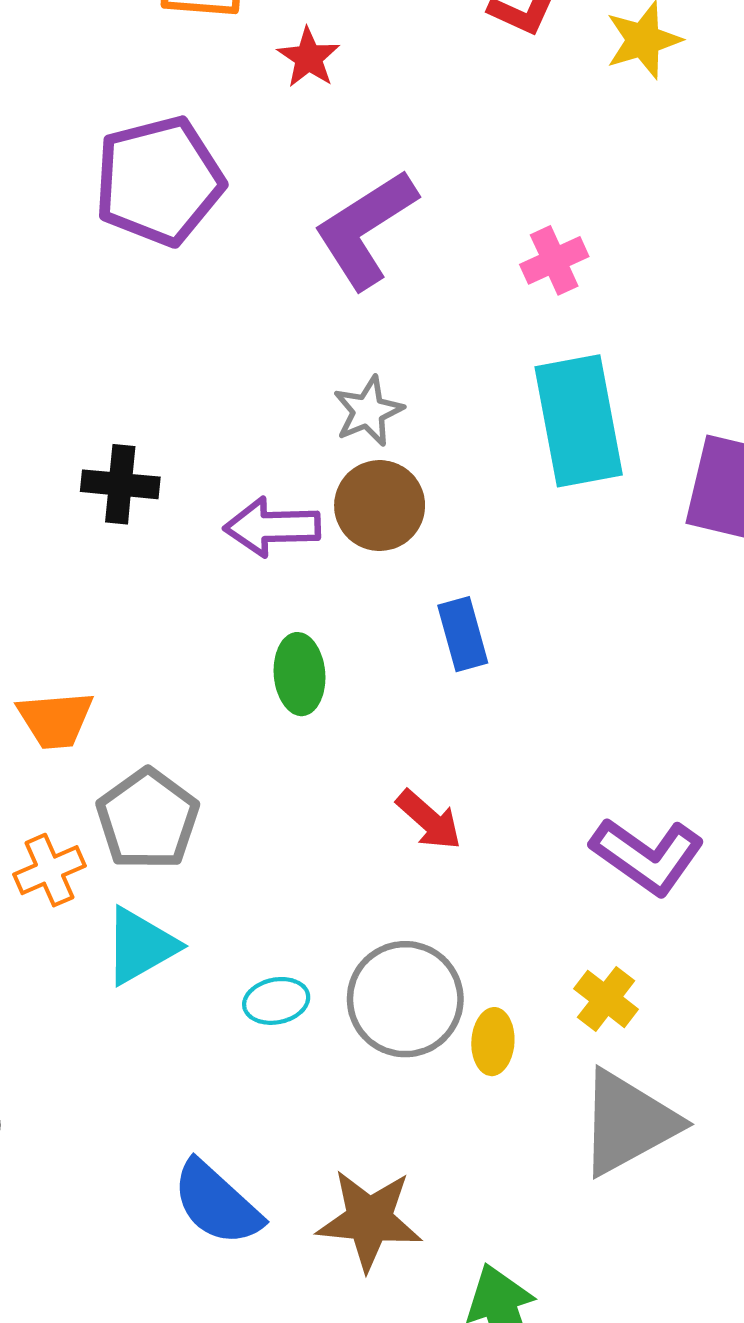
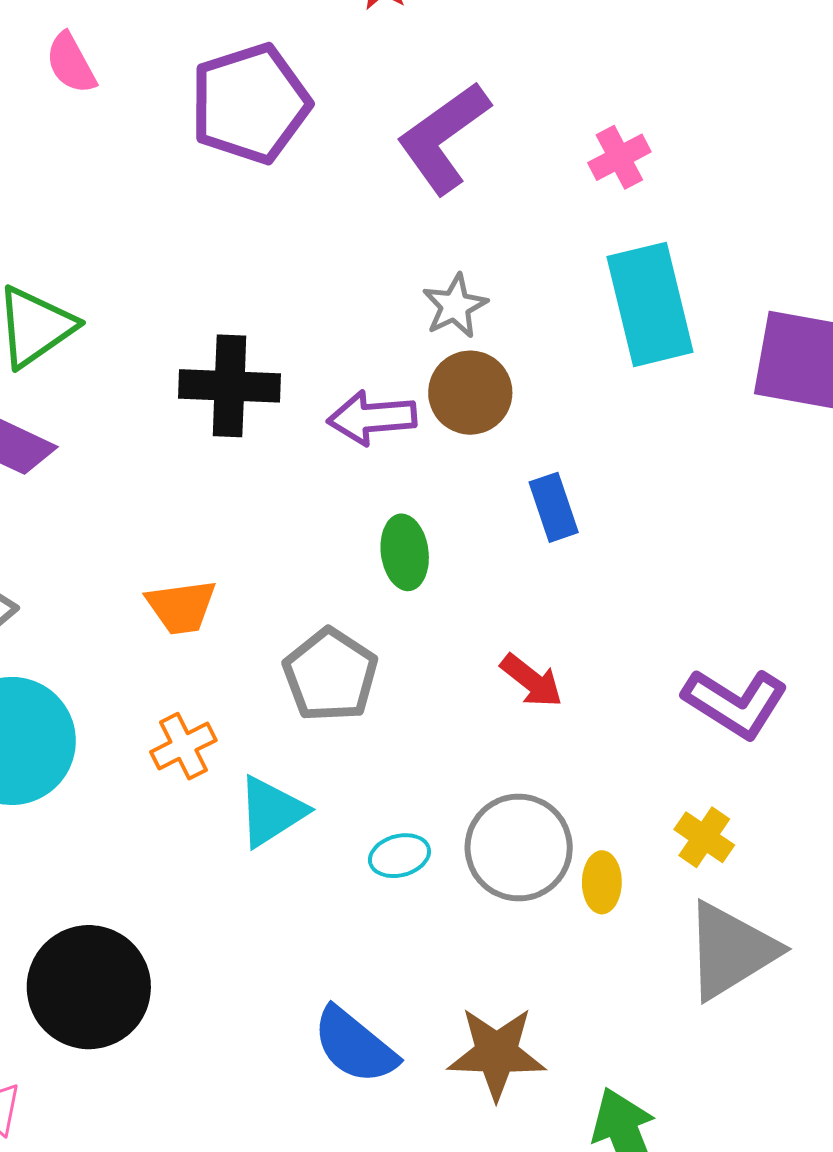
black cross: (120, 484) -> (229, 386), size x1.4
gray pentagon: (148, 819) -> (330, 675), moved

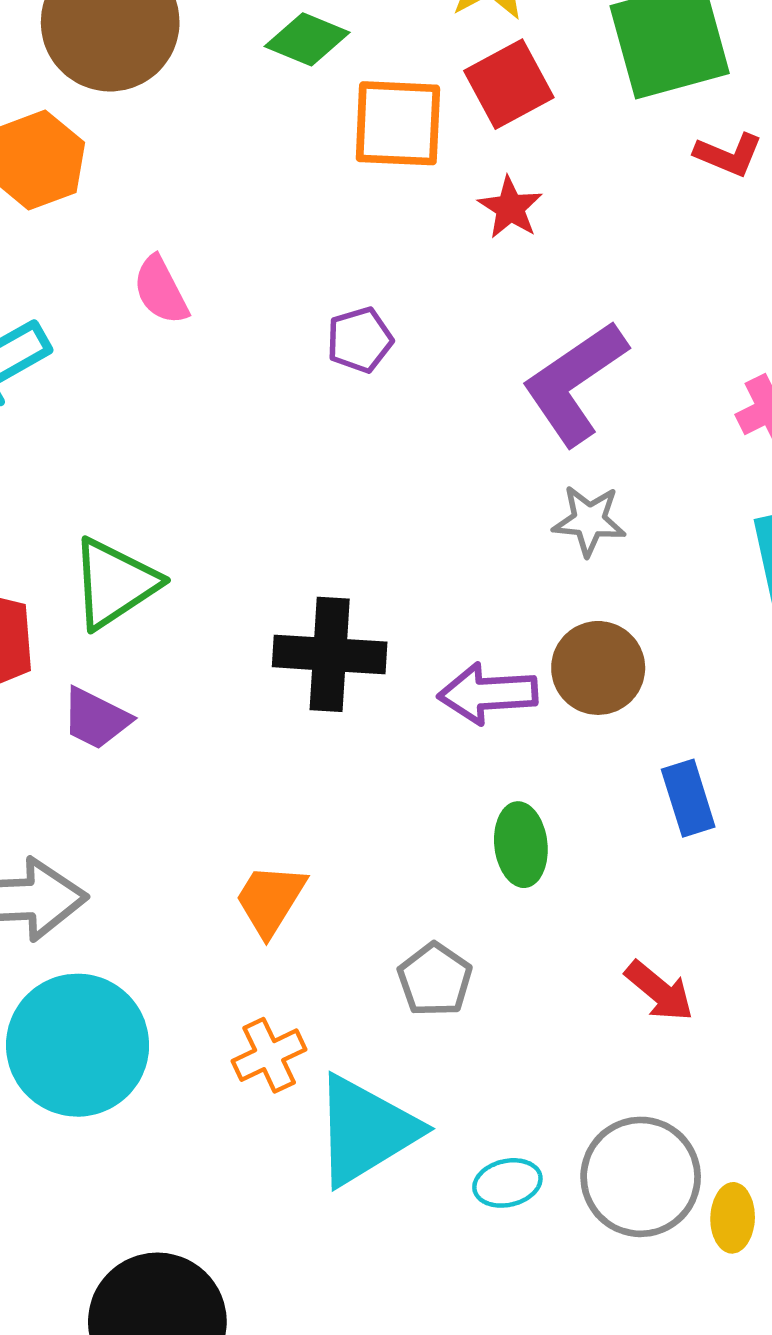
purple pentagon: (250, 104) -> (360, 340), size x0.5
gray star: (455, 306) -> (589, 521), moved, turned 30
orange trapezoid: (181, 607) -> (270, 900), turned 128
gray pentagon: (330, 675) -> (435, 980), size x0.7
cyan triangle: (271, 811) -> (366, 1130), size x1.4

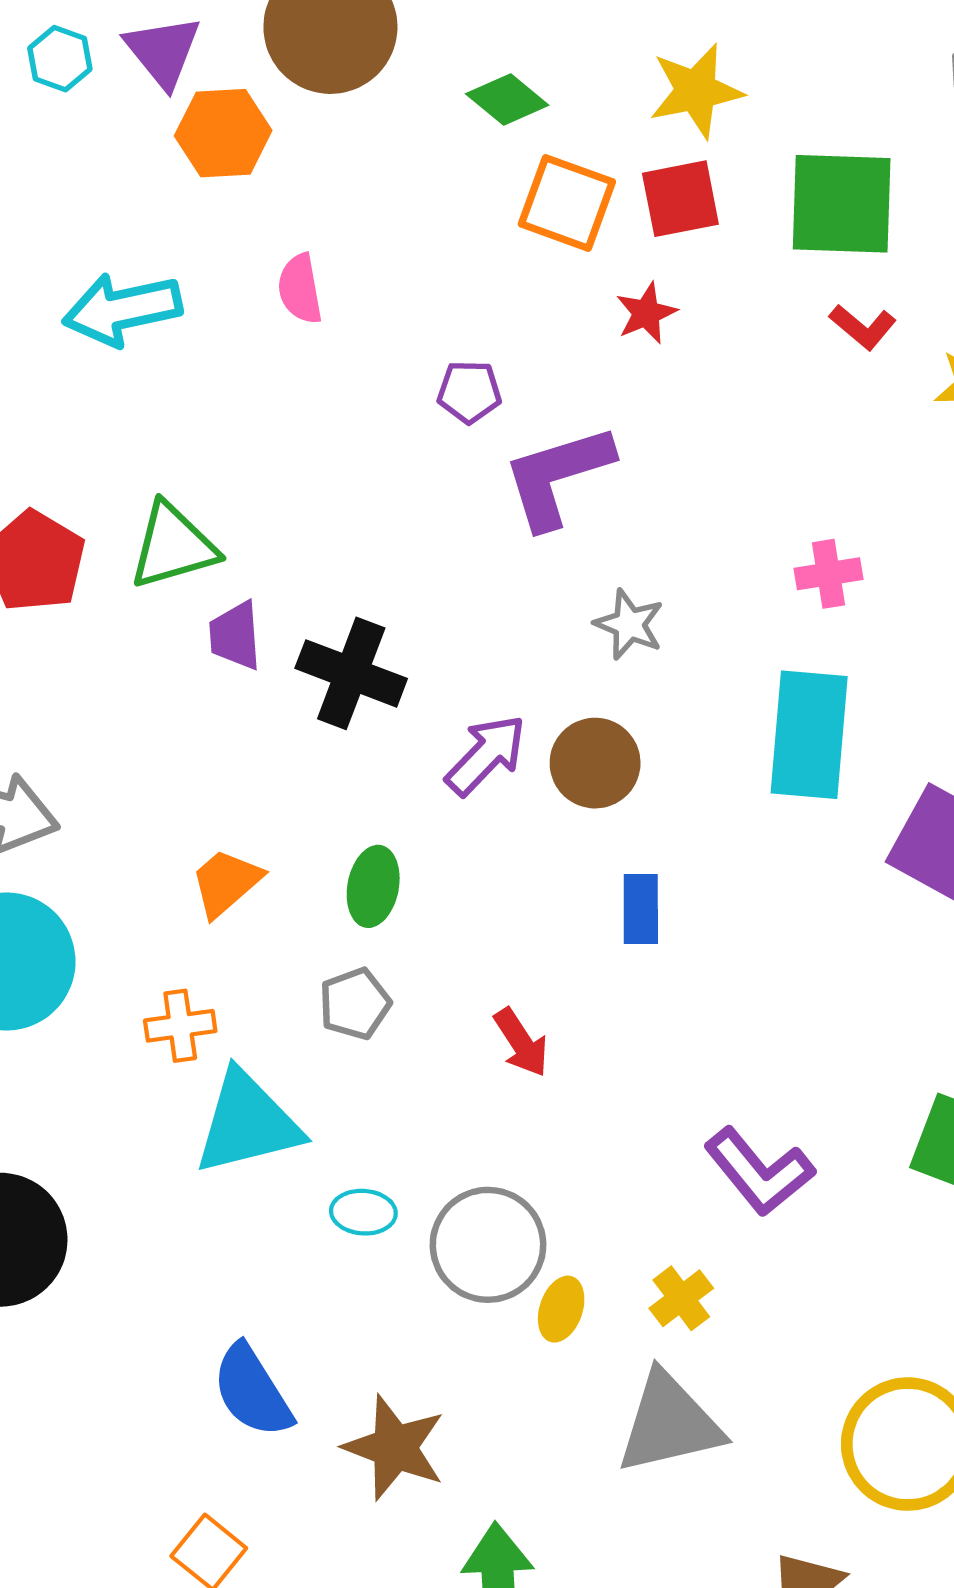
purple L-shape: (575, 383) -> (558, 476), moved
purple arrow: (488, 694) -> (486, 755), turned 120
purple trapezoid: (96, 719) -> (235, 636), moved, turned 42
green ellipse: (521, 845) -> (373, 886), moved
red arrow: (659, 991) -> (521, 1043), moved

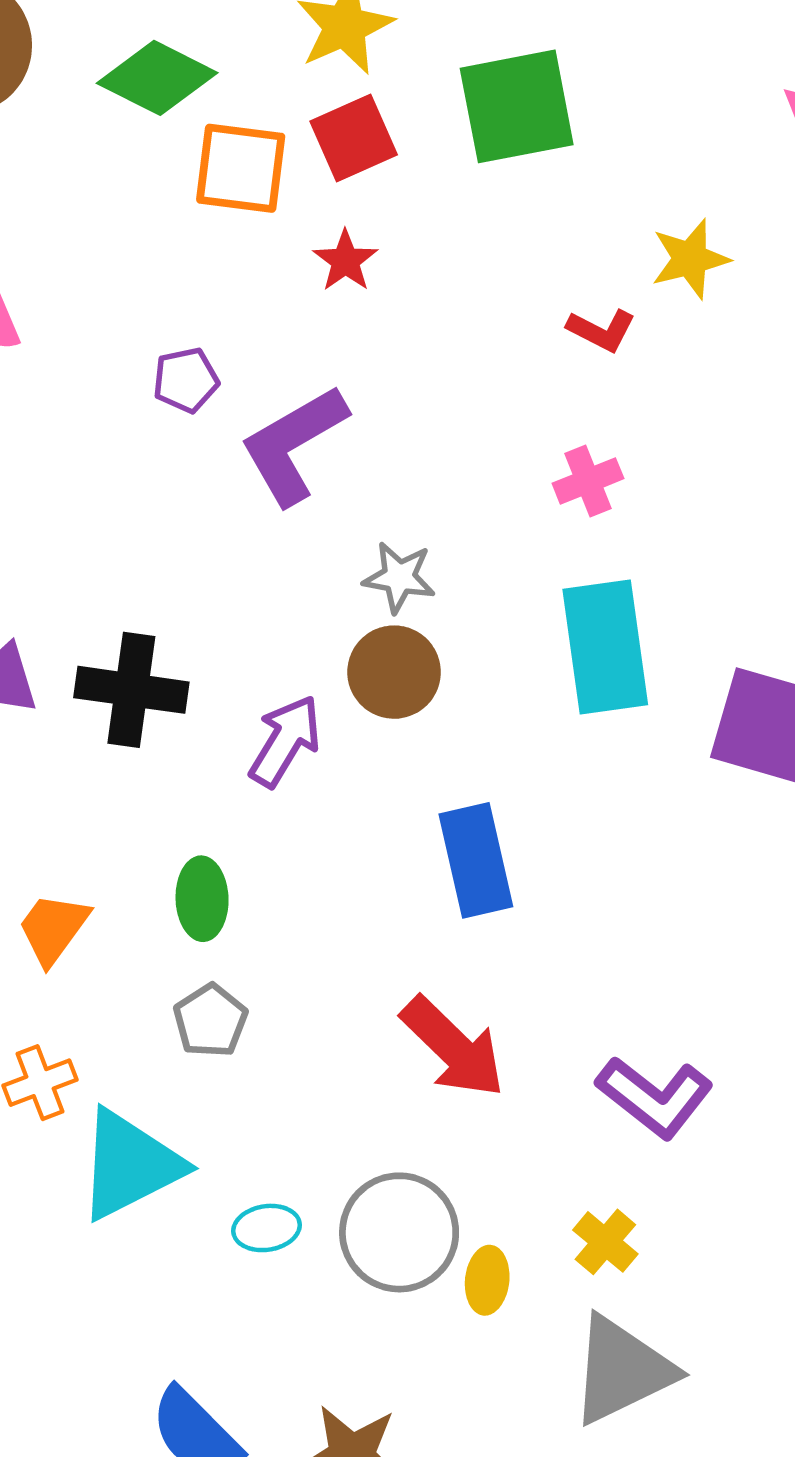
green diamond: (507, 99) -> (157, 78), size x1.4
red L-shape: (863, 327) -> (601, 330), moved
brown circle: (595, 763) -> (394, 672), moved
blue rectangle: (641, 909) -> (476, 860), size x1.5
red arrow: (521, 1043) -> (453, 1047), moved, size x1.6

